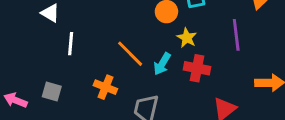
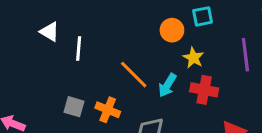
white line: (71, 44) -> (79, 49), moved
gray square: (52, 91) -> (74, 107), moved

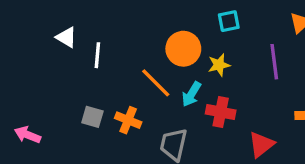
orange circle: (172, 30) -> (183, 49), moved, size x1.4
yellow star: (193, 58) -> (219, 65), turned 30
red cross: (204, 90) -> (221, 112), moved

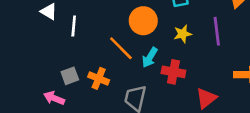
yellow star: (219, 65) -> (183, 34), moved
gray square: (92, 117) -> (70, 76), turned -36
pink arrow: (27, 135) -> (54, 98), moved

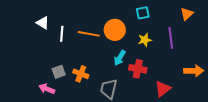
orange line: (121, 48) -> (89, 34), moved, turned -35

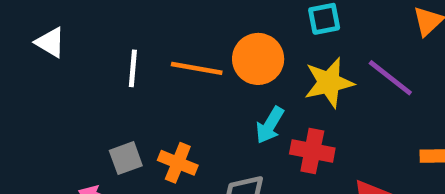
white triangle: (43, 23) -> (50, 42), moved
purple line: (171, 38) -> (390, 78), turned -45
yellow star: (145, 40) -> (329, 83), size x1.5

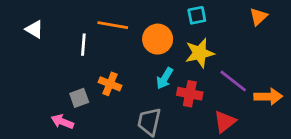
orange line: (197, 68) -> (113, 25), moved
purple line: (390, 78) -> (233, 81), moved
orange cross: (178, 163) -> (110, 84), moved

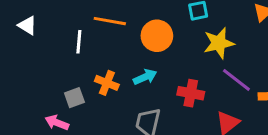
yellow star: (200, 53) -> (219, 43), moved
cyan arrow: (165, 78) -> (145, 77), moved, turned -145

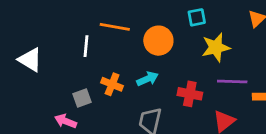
white triangle: (27, 25) -> (30, 60), moved, size x1.4
purple line: (236, 80) -> (232, 82), turned -36

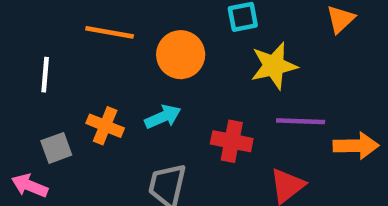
white line: (86, 46) -> (45, 75), moved

